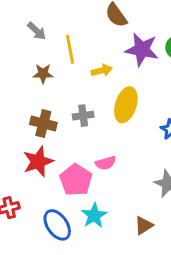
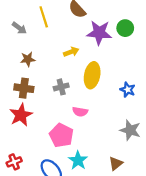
yellow line: (70, 49) -> (44, 17), moved
brown cross: (43, 123) -> (24, 88), moved
red star: (38, 161) -> (21, 115), moved
pink semicircle: (106, 163) -> (80, 112), moved, turned 32

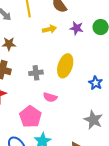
purple star: (99, 33) -> (77, 28), size x0.6
yellow arrow: (71, 52) -> (49, 29), moved

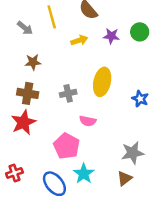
gray star: (93, 120) -> (133, 153), moved, turned -30

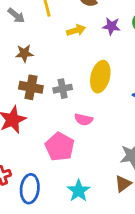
brown cross: (28, 93) -> (31, 87), moved
cyan star: (84, 174) -> (79, 191), moved
blue ellipse: (54, 184) -> (30, 189), moved, turned 45

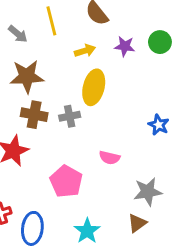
brown star: (24, 53) -> (27, 76), size x1.6
yellow ellipse: (100, 77) -> (94, 87), moved
pink semicircle: (84, 119) -> (110, 158), moved

